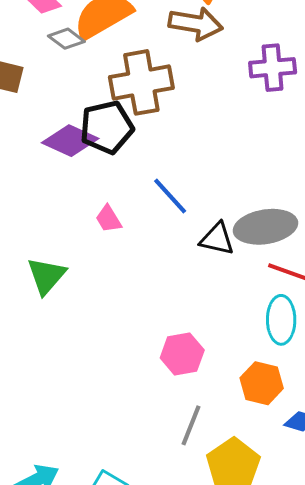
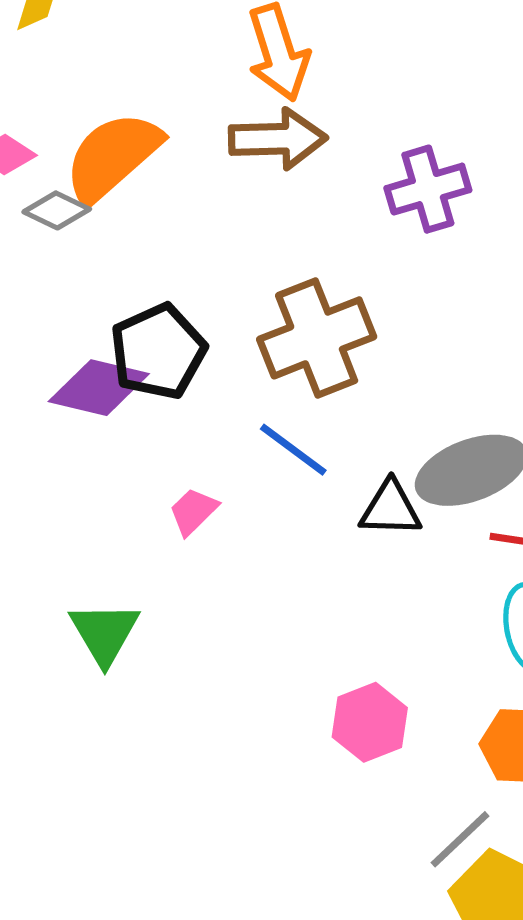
brown cross: (141, 82) -> (317, 338), moved
pink trapezoid: (108, 219) -> (193, 511), turned 88
gray line: (191, 425) -> (460, 839), moved, turned 36

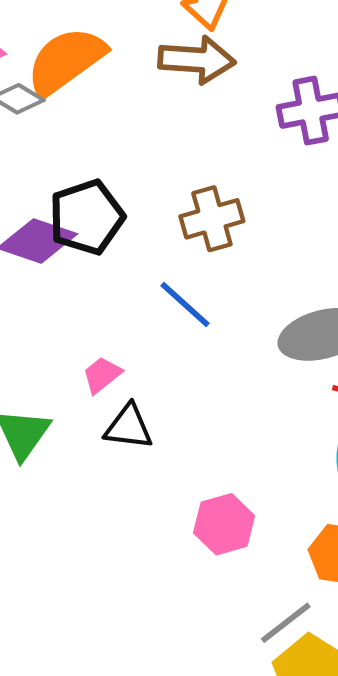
brown cross: (317, 338) -> (212, 219), size x0.7
black triangle: (390, 509) -> (129, 427), moved
pink trapezoid: (193, 511) -> (102, 375), moved

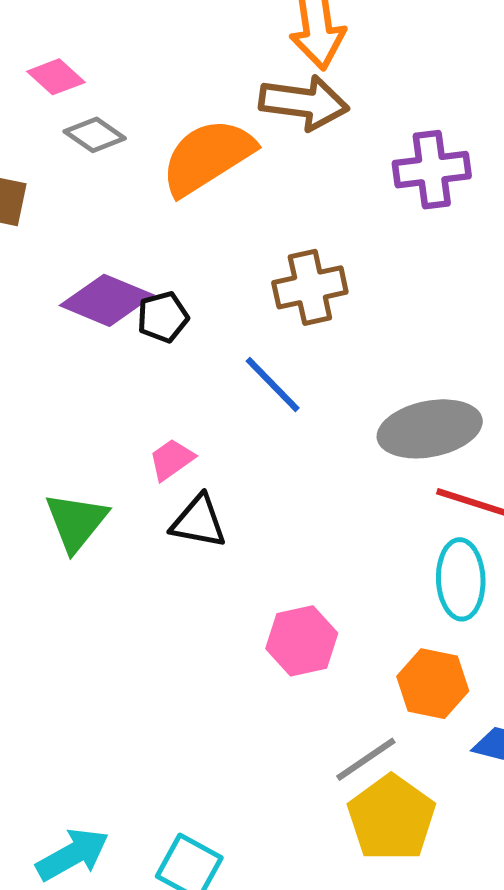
orange semicircle: (66, 61) -> (207, 157), moved
black pentagon: (87, 217) -> (163, 317), moved, size x0.6

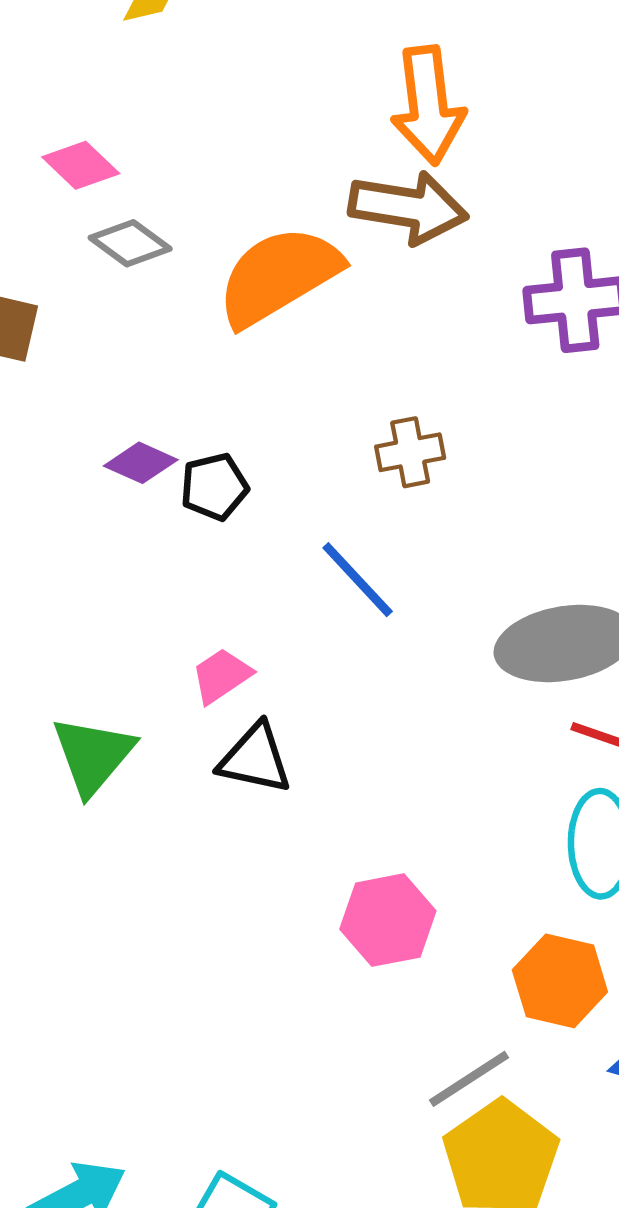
brown cross: (310, 287) -> (410, 452), size x0.7
purple diamond: (107, 300) -> (141, 463), size x0.6

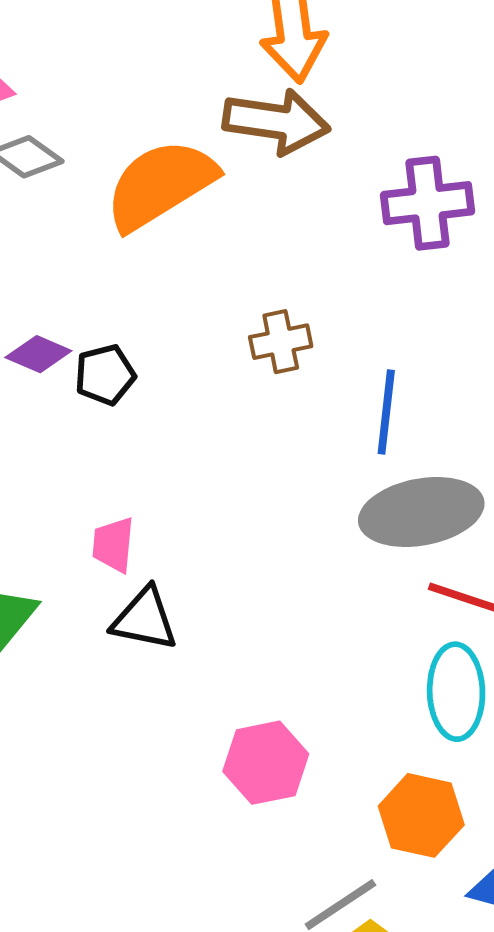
blue line: (358, 580) -> (386, 412), moved, turned 50
pink trapezoid: (221, 676) -> (113, 545), turned -50

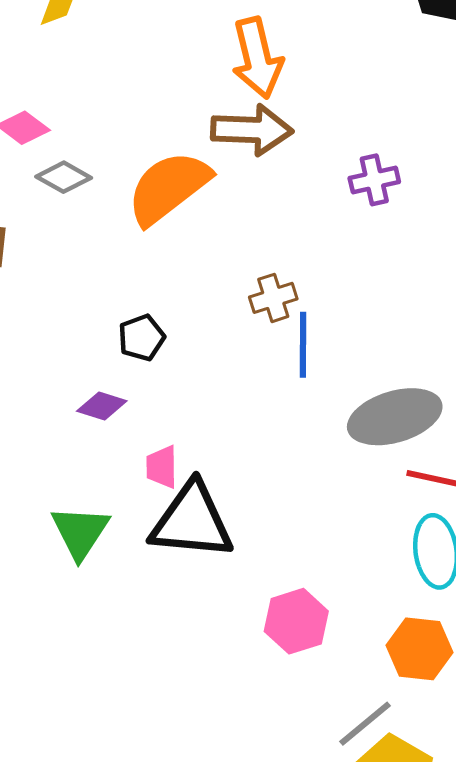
purple cross: (428, 203) -> (374, 180), size x0.7
purple diamond: (38, 354) -> (102, 406), moved
blue line: (386, 412) -> (303, 345), moved
black triangle: (145, 619) -> (192, 521), size x1.6

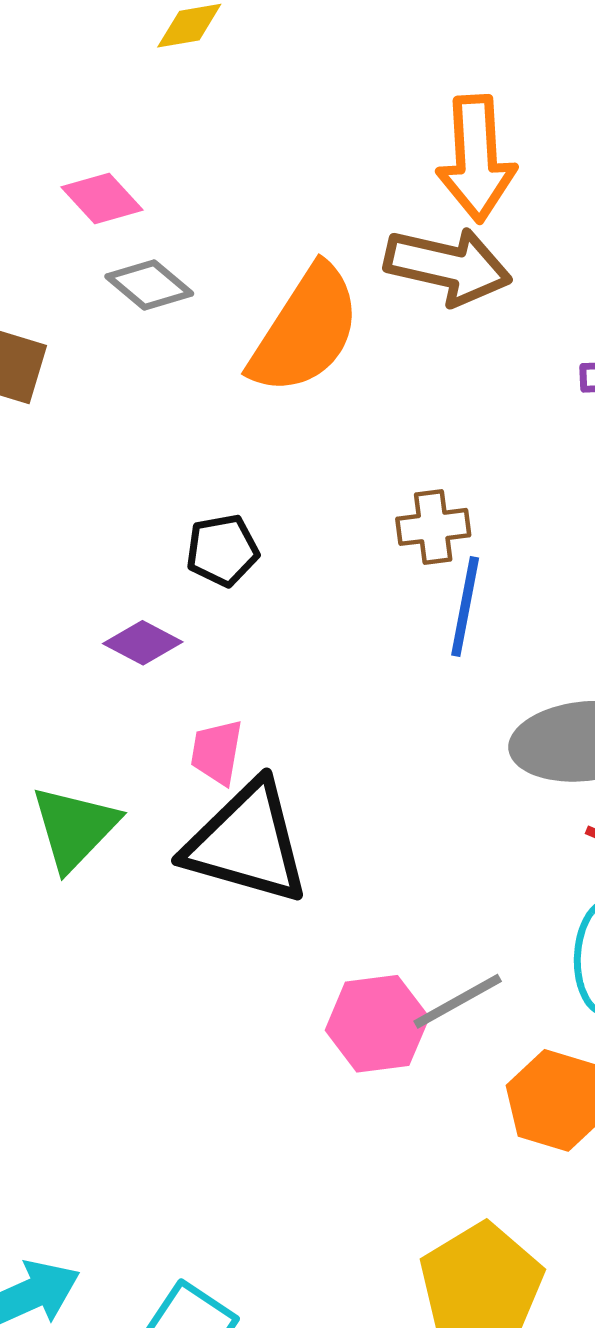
orange semicircle: (168, 188) -> (305, 330), turned 150
gray line: (365, 724) -> (458, 1001), moved

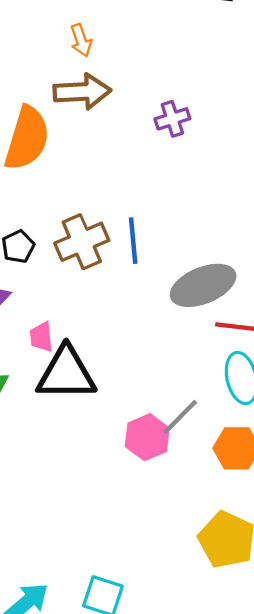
orange arrow: (476, 159) -> (81, 40), size x0.6
brown cross: (433, 527) -> (82, 242), moved, size x1.6

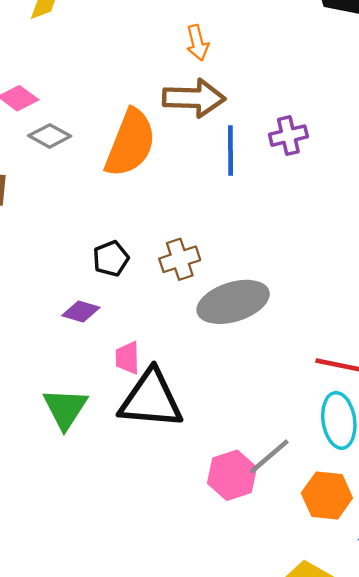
blue line: (133, 241) -> (230, 151), moved
brown cross: (82, 242) -> (180, 259), size x0.7
gray ellipse: (203, 285) -> (233, 302), moved

